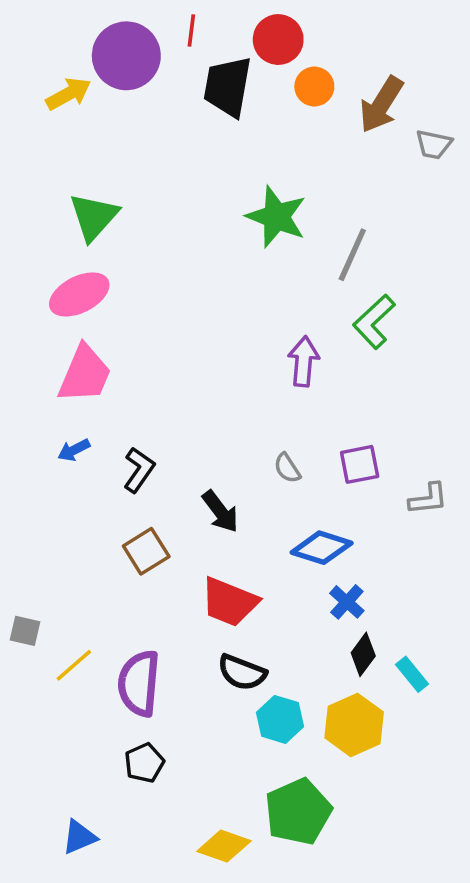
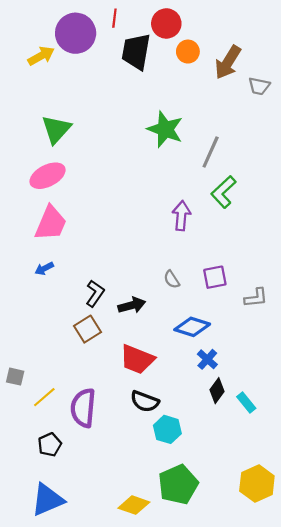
black L-shape: (139, 470) -> (95, 293), moved
black arrow: (220, 512) -> (132, 305), turned -68
yellow hexagon: (354, 725) -> (257, 483), moved
black pentagon: (144, 763) -> (50, 445), moved
blue triangle: (79, 837) -> (48, 500), size x1.6

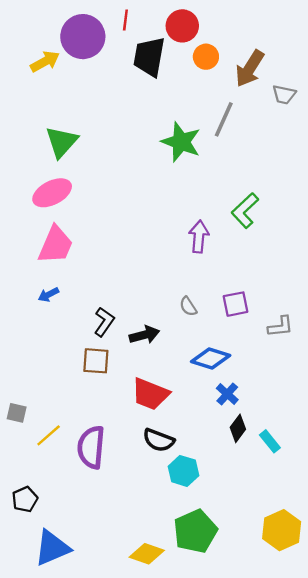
gray line: (211, 152) -> (224, 119), moved
brown square: (87, 329) -> (96, 361), turned 36
black pentagon: (50, 445) -> (25, 499), moved

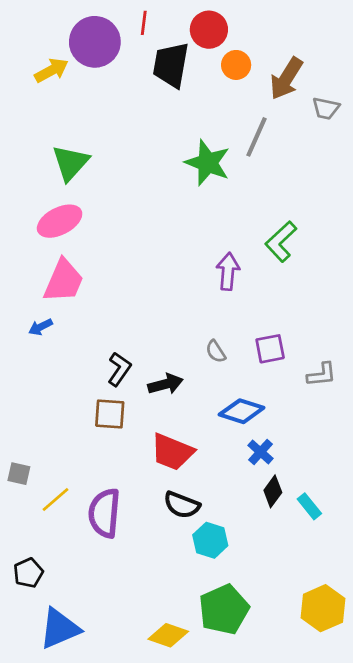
blue arrow: (49, 295) -> (41, 327), moved

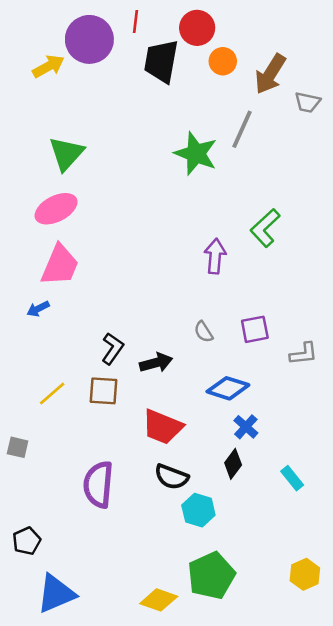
black diamond: (273, 491) -> (233, 464), moved
yellow line: (55, 499) -> (52, 393), moved
yellow hexagon: (323, 608) -> (305, 574), size x0.7

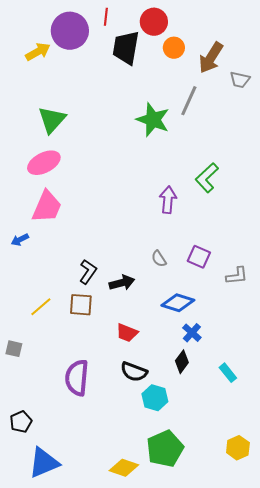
blue arrow: (38, 309) -> (20, 240), moved
purple square: (255, 329) -> (199, 257), turned 35
red trapezoid: (162, 427) -> (127, 333), size x0.7

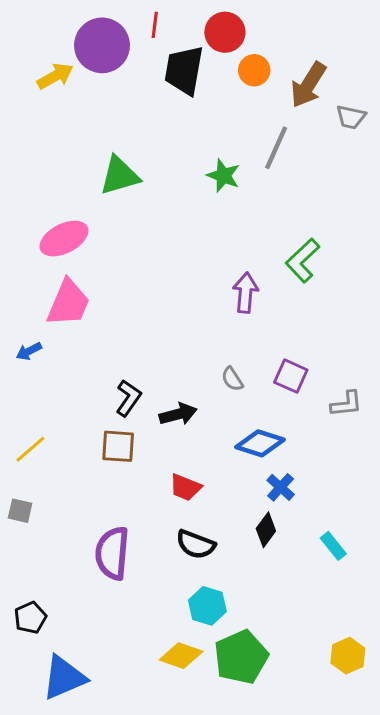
green triangle: (52, 120) -> (120, 176), moved, turned 32
green star: (153, 120) -> (223, 176), size x0.7
yellow line: (41, 307) -> (30, 449), moved
cyan hexagon: (155, 398) -> (207, 606), moved
yellow diamond: (124, 468) -> (181, 656), moved

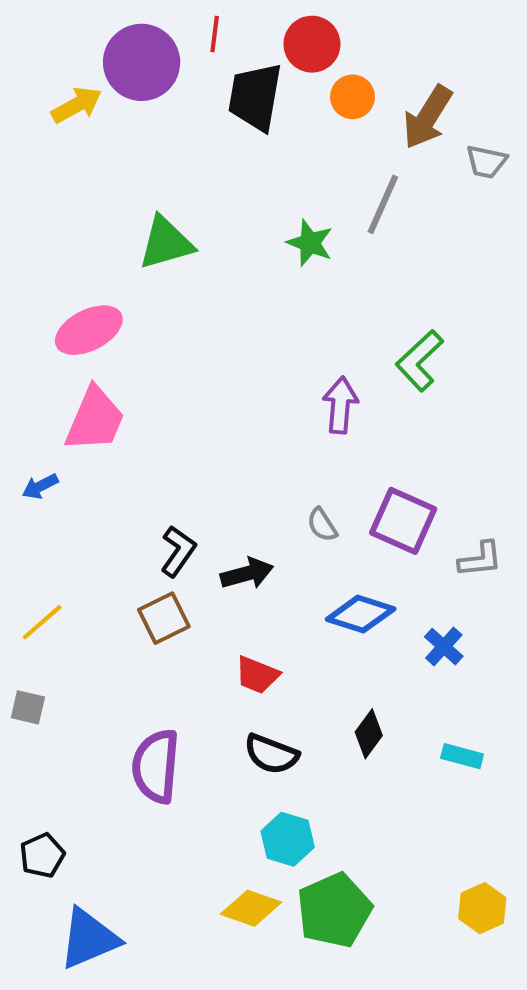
purple square: (291, 376) -> (403, 521), size x1.4
brown square: (118, 446) -> (164, 618), turned -30
blue cross: (281, 487) -> (444, 647), moved
cyan rectangle: (333, 546) -> (462, 756), turned -36

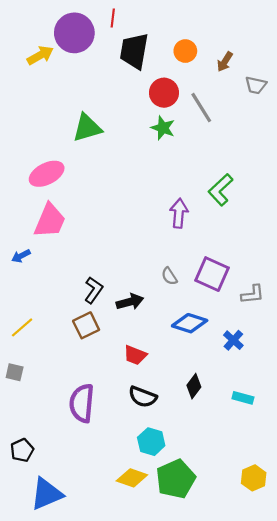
red circle: (312, 44) -> (164, 93), moved
brown arrow: (428, 117) -> (225, 62), size x0.6
gray line: (383, 204) -> (201, 108), turned -56

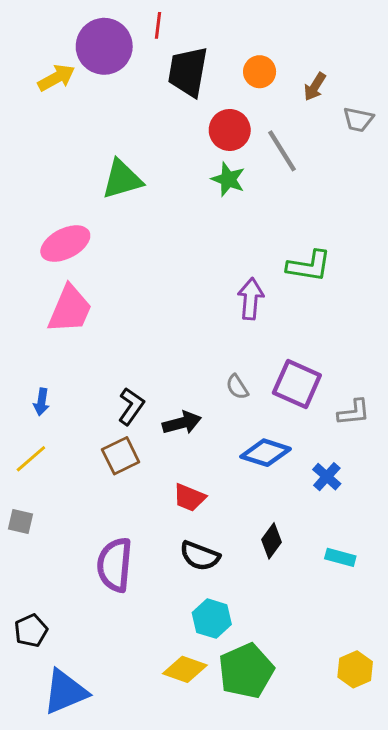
green L-shape: (221, 190) -> (309, 266), turned -128
blue arrow: (21, 256) -> (41, 402), moved, turned -54

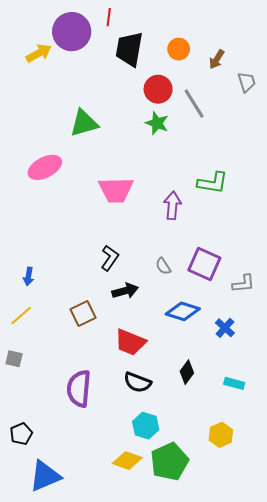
gray trapezoid: (358, 120) -> (247, 82), turned -120
pink trapezoid: (70, 309) -> (116, 190), moved, turned 66
black L-shape: (131, 406) -> (110, 258), moved
red trapezoid: (189, 498) -> (130, 342), size x1.4
yellow hexagon: (355, 669) -> (221, 435), moved

